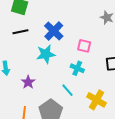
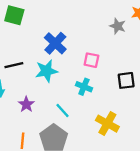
black line: (20, 32) -> (14, 65), moved
cyan line: (67, 90) -> (62, 111), moved

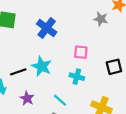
blue cross: (55, 43) -> (47, 28), moved
black line: (14, 65) -> (18, 72), moved
cyan star: (46, 71) -> (42, 66), turned -30

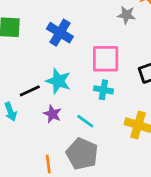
pink square: (81, 52) -> (106, 59), size x1.6
purple star: (27, 98) -> (52, 114), moved

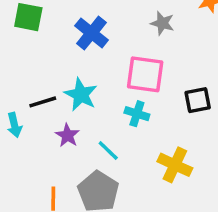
gray star: (126, 15) -> (162, 23), moved

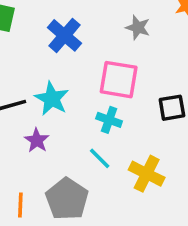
cyan line: (108, 151) -> (100, 158), moved

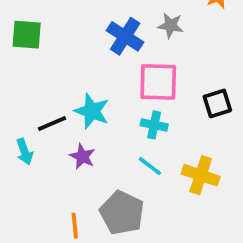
blue cross: (64, 35) -> (125, 36), moved

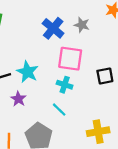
yellow cross: (201, 175) -> (98, 132), moved, turned -35

